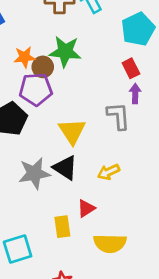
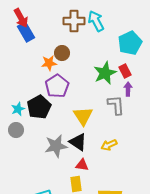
green star: (65, 52) -> (105, 73), moved, turned -30
brown circle: (43, 67) -> (62, 53), moved
purple pentagon: (36, 89) -> (57, 86), turned -30
red triangle: (86, 208) -> (82, 165), moved, turned 40

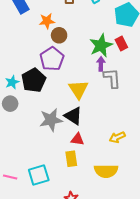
brown circle: (62, 53) -> (59, 35), moved
orange star: (49, 63) -> (47, 21), moved
purple arrow: (128, 89) -> (101, 64), moved
yellow arrow: (109, 145) -> (117, 137), moved

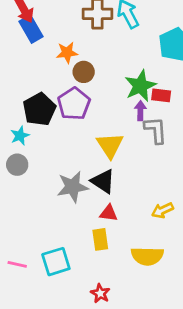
red rectangle: (121, 43) -> (161, 95), moved, turned -56
black pentagon: (34, 80) -> (39, 109), moved

